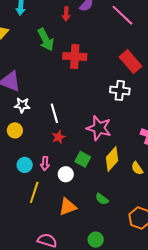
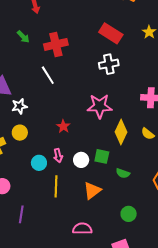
green arrow: (46, 40) -> (23, 37), size x0.6
white line: (54, 113) -> (48, 75), moved
green square: (83, 159) -> (102, 156), moved

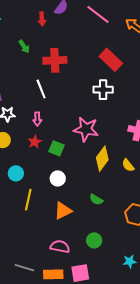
red star: (63, 126) -> (35, 142), moved
pink arrow: (58, 156) -> (37, 119), moved
green square: (102, 156) -> (57, 148), moved
pink semicircle: (82, 229) -> (60, 247), moved

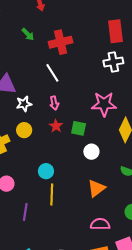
red rectangle: (111, 60) -> (116, 31), turned 50
cyan circle: (16, 173) -> (46, 171), moved
white circle: (58, 178) -> (91, 152), moved
yellow line: (28, 200) -> (52, 195), moved

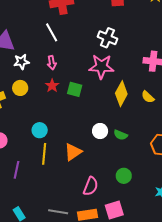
white cross: (113, 62) -> (107, 38), moved, turned 30
white circle: (91, 152) -> (100, 131), moved
orange triangle: (96, 188) -> (73, 152), moved
pink semicircle: (100, 224) -> (91, 186), turned 108

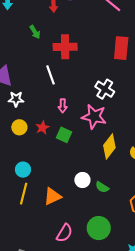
pink arrow: (52, 63) -> (63, 106), moved
yellow circle: (20, 88) -> (19, 127), moved
green circle: (124, 176) -> (99, 228), size x1.5

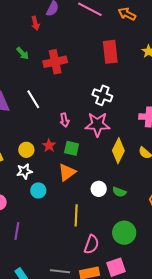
white line: (50, 75) -> (33, 99), moved
white star: (16, 99) -> (24, 171), moved
yellow line: (24, 194) -> (76, 215), moved
orange triangle: (52, 196) -> (67, 172), moved

